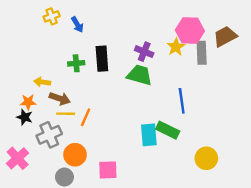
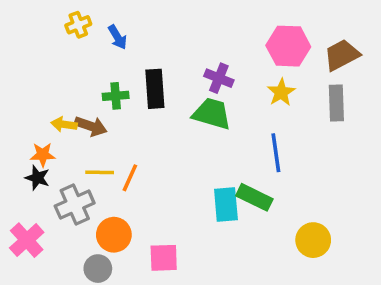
yellow star: (176, 47) -> (281, 92), moved
gray rectangle: (202, 53) -> (336, 103), moved
brown arrow: (60, 98) -> (91, 126), moved

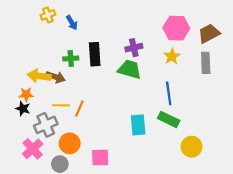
purple cross: (219, 78) -> (134, 48), turned -35
yellow arrow: (64, 124) -> (39, 76), size x1.5
green rectangle: (254, 197) -> (169, 119), moved
pink cross: (27, 240) -> (33, 149), moved

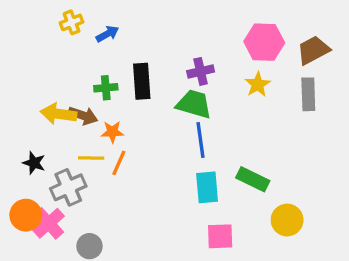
blue arrow: (72, 23) -> (107, 34), turned -88
blue line: (169, 93) -> (201, 140), moved
orange star: (26, 94) -> (112, 132), moved
orange circle: (70, 143) -> (26, 215), moved
pink square: (100, 158) -> (220, 236), moved

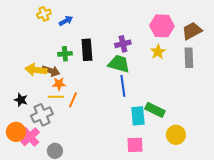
orange star: (112, 132) -> (59, 84), moved
cyan rectangle: (207, 187) -> (138, 116), moved

